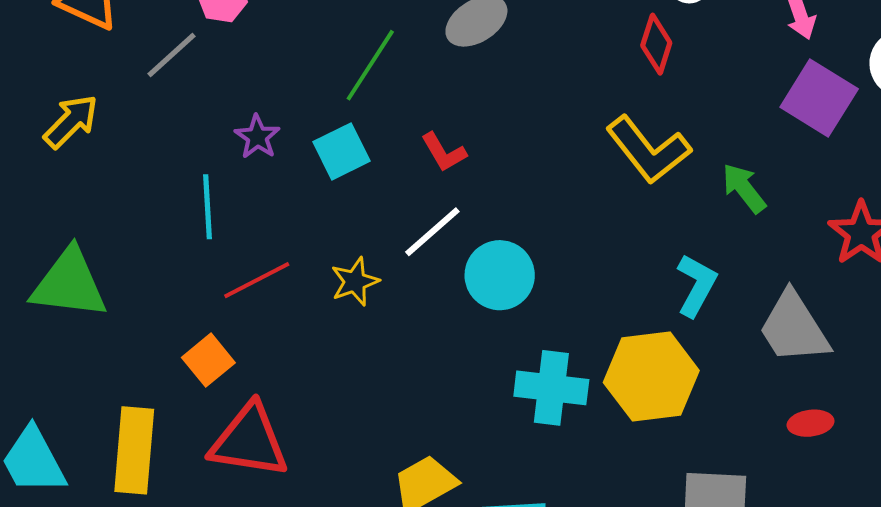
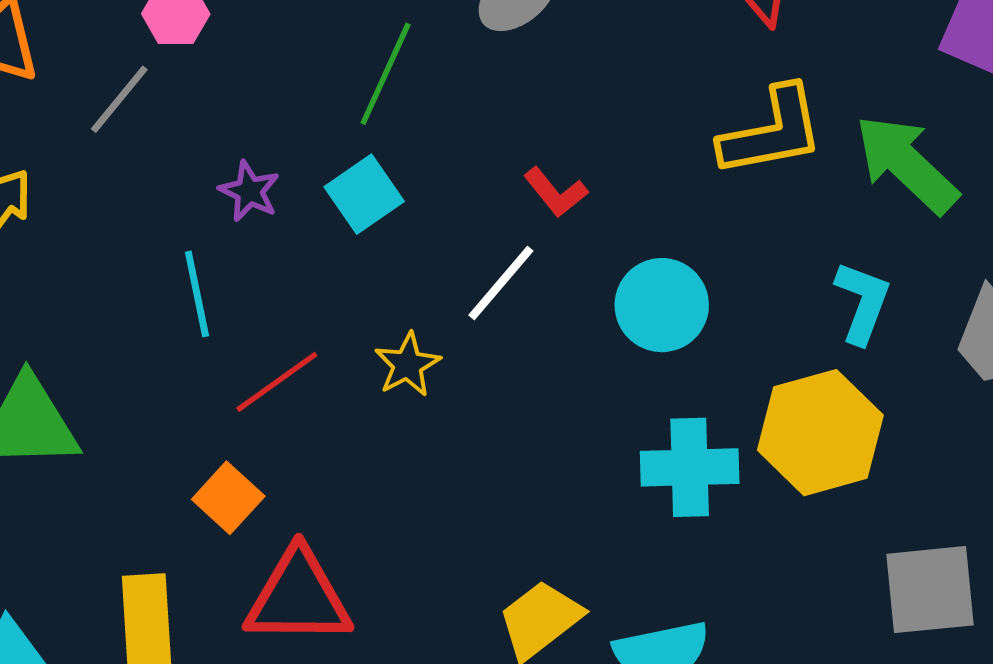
yellow L-shape: (648, 150) -> (772, 132), turned -54
red L-shape: (444, 152) -> (556, 192), moved
green arrow: (744, 188) -> (907, 164), size x1.6
cyan circle: (500, 275) -> (662, 305), moved

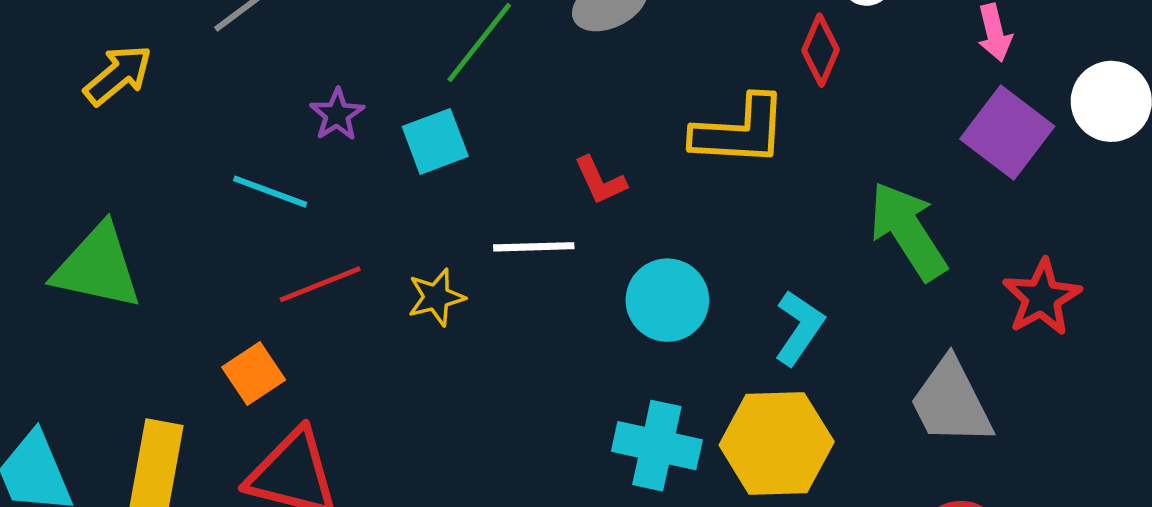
yellow L-shape: (772, 132) -> (740, 131), moved
white line: (501, 283) -> (534, 247), turned 34
cyan line: (197, 294) -> (270, 192), turned -72
cyan L-shape: (862, 302) -> (799, 328), moved

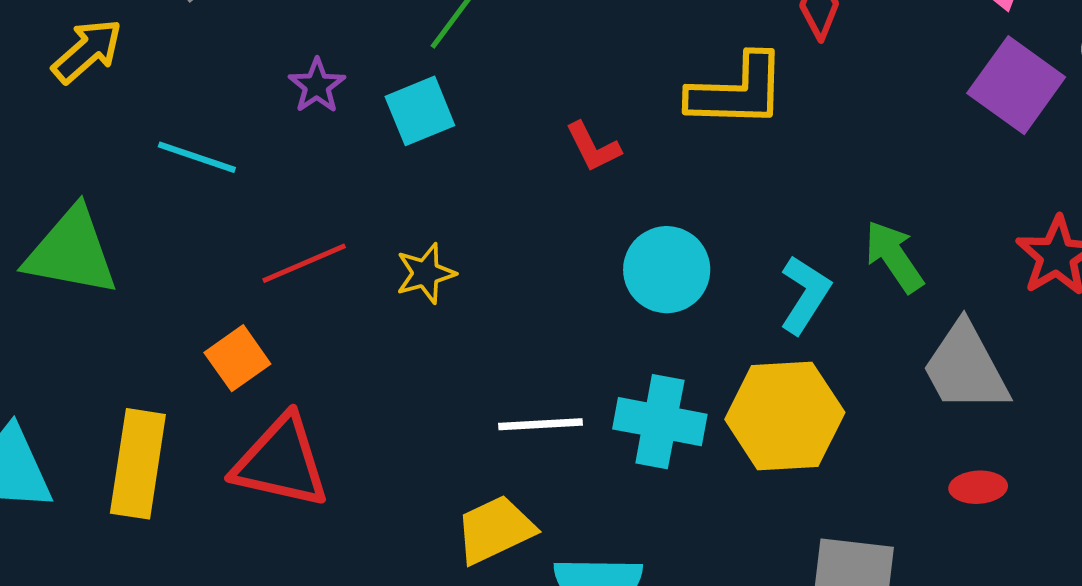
cyan line: (270, 192) -> (197, 157), moved
green arrow: (908, 231) -> (894, 257), moved, size x0.7
white line: (534, 247) -> (541, 424), moved

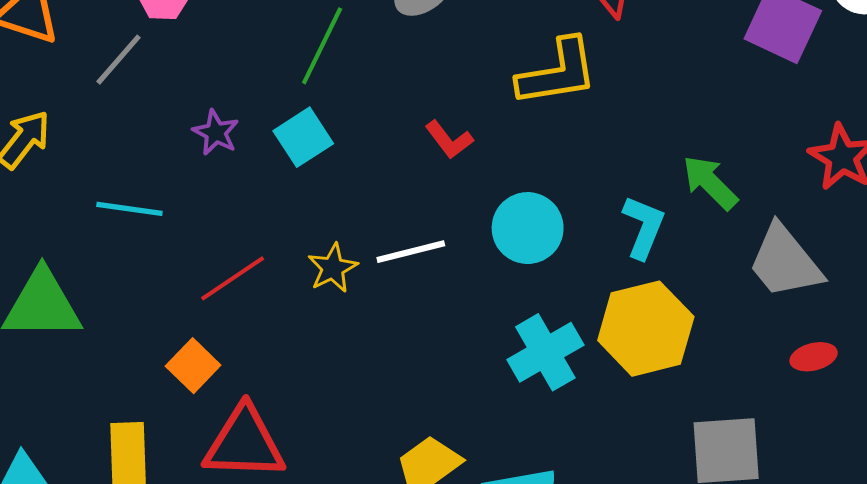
cyan cross: (660, 422) -> (545, 352), turned -30
white line: (541, 424) -> (411, 252), moved

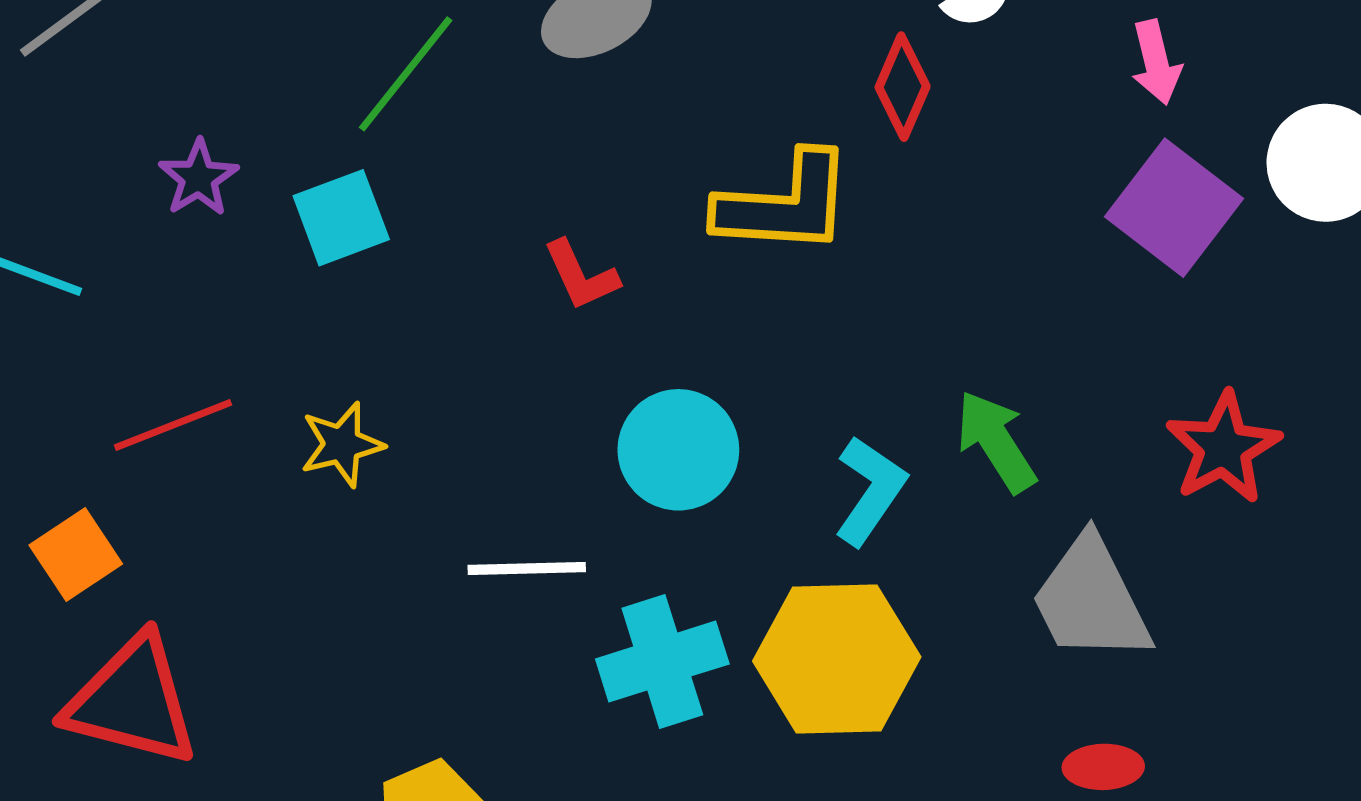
white line: (411, 252) -> (527, 569), moved

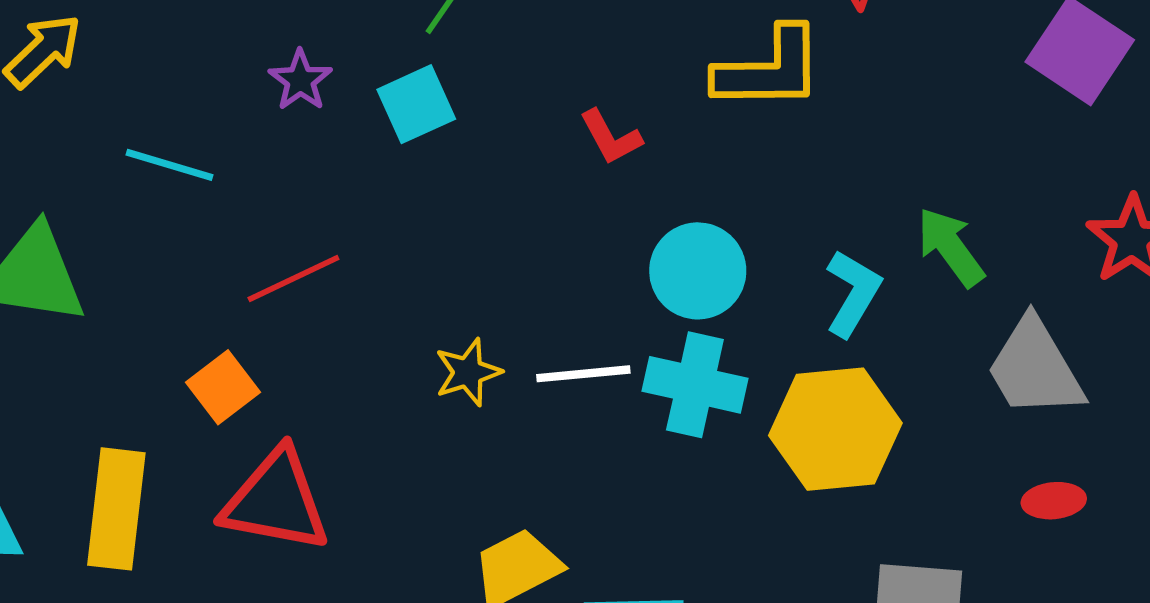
yellow star: (342, 444) -> (468, 372), moved
cyan cross: (662, 661) -> (695, 385), moved, turned 34

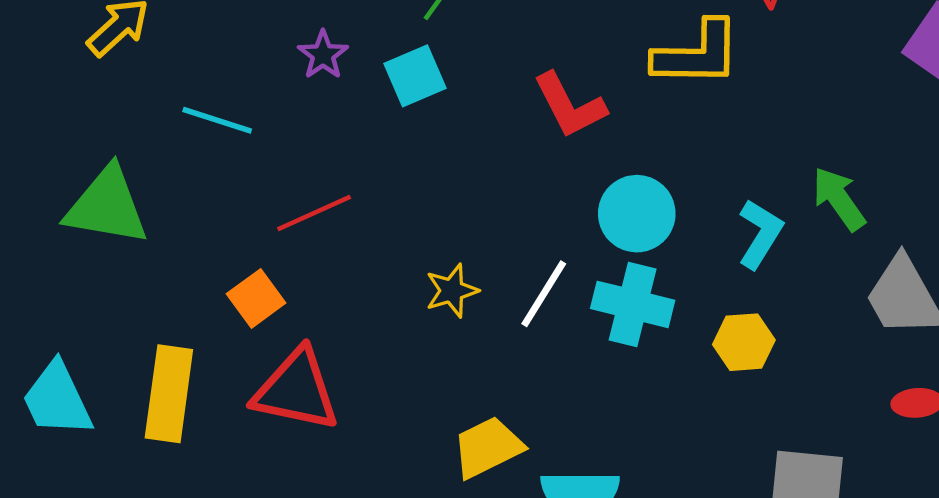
red L-shape: (611, 137) -> (570, 105), size x1.5
white line: (583, 374) -> (544, 294), turned -54
yellow hexagon: (835, 429) -> (744, 342), size x0.6

